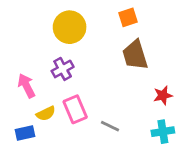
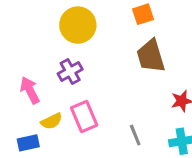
gray line: (110, 126) -> (135, 135), moved, turned 42

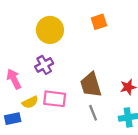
brown trapezoid: (151, 56) -> (91, 85), moved
pink rectangle: (84, 116) -> (55, 99), turned -60

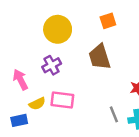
brown trapezoid: (91, 85) -> (100, 57), moved
gray line: (93, 113) -> (114, 114), moved

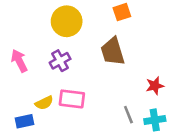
pink arrow: (20, 80) -> (19, 61), moved

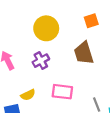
pink rectangle: (72, 99) -> (62, 92), moved

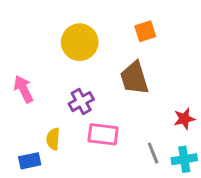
purple cross: (41, 61) -> (81, 102), moved
yellow semicircle: (28, 95) -> (53, 139), turned 120

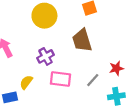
yellow semicircle: (53, 139) -> (26, 82), turned 32
gray line: (153, 153) -> (93, 80), moved, turned 64

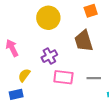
gray line: (93, 80) -> (94, 78), turned 48
yellow semicircle: (26, 82) -> (24, 75), moved

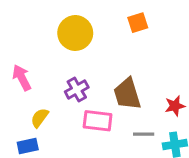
brown trapezoid: (84, 41) -> (127, 94), moved
gray line: (94, 78) -> (144, 134), moved

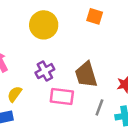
orange square: (138, 23) -> (95, 16), turned 35
gray line: (144, 134) -> (99, 107), turned -70

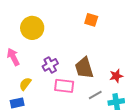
yellow circle: (44, 25) -> (32, 28), moved
gray line: (99, 107) -> (95, 95), turned 40

